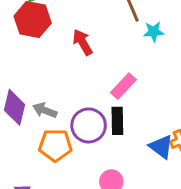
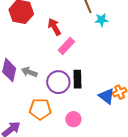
pink rectangle: (123, 86) -> (66, 46), moved
orange pentagon: (55, 145) -> (40, 109), moved

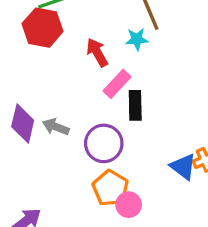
cyan star: (102, 20) -> (137, 39), moved
black rectangle: (77, 79) -> (135, 105), moved
orange pentagon: (40, 109) -> (110, 188), moved, turned 30

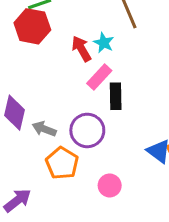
cyan star: (137, 39) -> (104, 43), moved, turned 30
gray arrow: (56, 127) -> (44, 129), moved
orange pentagon: (110, 188) -> (62, 163), moved

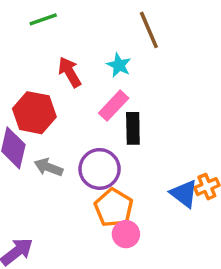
red hexagon: (32, 26) -> (34, 113), moved
red arrow: (81, 49) -> (70, 72), moved
orange pentagon: (62, 163) -> (114, 208), moved

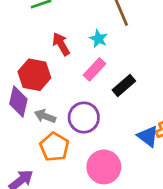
black rectangle: (133, 128) -> (124, 85), moved, turned 50
orange pentagon: (114, 208) -> (54, 147), moved
pink circle: (126, 234) -> (104, 167), size x1.6

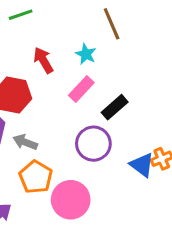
purple circle: (84, 118) -> (93, 144), moved
pink circle: (104, 167) -> (71, 200), moved

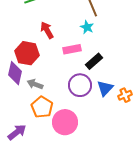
cyan star: (86, 54) -> (87, 27), moved
pink rectangle: (81, 89) -> (72, 49), turned 36
blue triangle: (142, 165) -> (105, 88), moved, turned 36

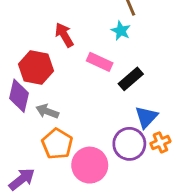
pink rectangle: (72, 49) -> (100, 62), turned 36
purple circle: (80, 85) -> (129, 144), moved
orange cross: (125, 95) -> (160, 142), moved

